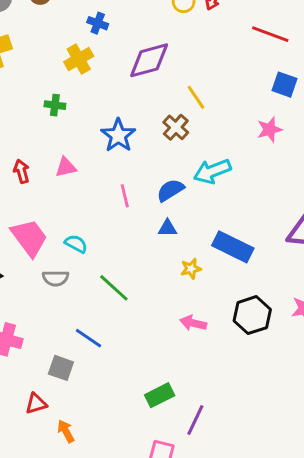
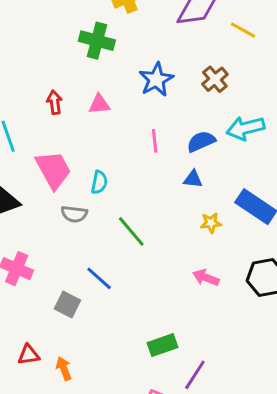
yellow line: (196, 97) -> (243, 30), moved, turned -35
green cross: (55, 105) -> (97, 41), size x1.6
cyan semicircle: (76, 244) -> (99, 182), turned 65
red triangle: (36, 404) -> (29, 355), moved

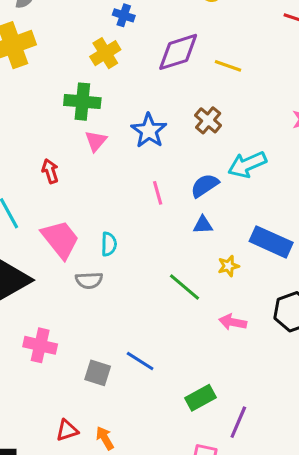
pink triangle: (99, 104) -> (96, 141), moved, turned -35
green line: (131, 231) -> (184, 287), moved
blue line: (99, 278) -> (140, 361), moved

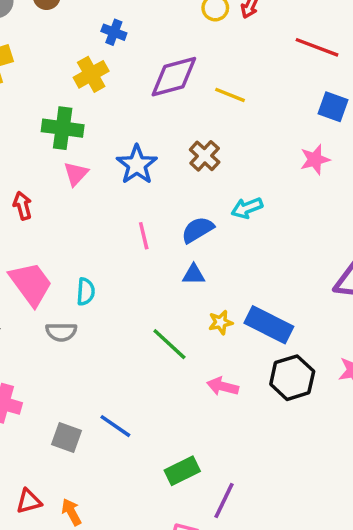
cyan arrow: (247, 165) -> (247, 208), size x0.7
blue rectangle: (271, 242) -> (269, 325), moved

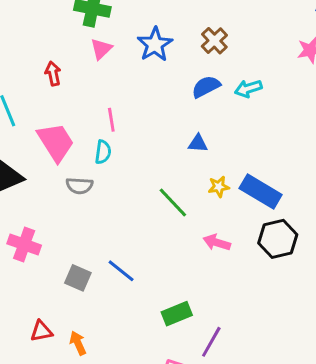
blue semicircle: (198, 230) -> (206, 87), moved
pink line: (144, 236) -> (111, 120), moved

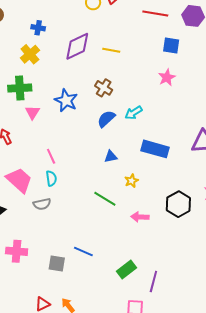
blue rectangle: (261, 191) -> (155, 149), moved

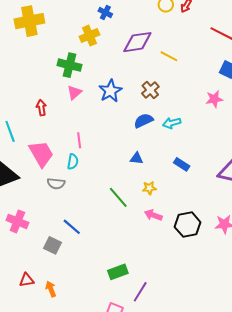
blue rectangle: (155, 149) -> (182, 164), size x0.6
pink arrow: (140, 217) -> (153, 215), moved
blue line: (83, 252) -> (72, 227), moved

